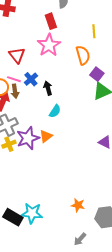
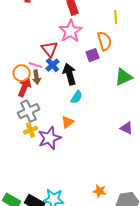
red triangle: (17, 55) -> (50, 49), moved
purple square: (97, 74) -> (93, 55), moved, turned 32
black arrow: (48, 88) -> (70, 74), size x1.5
purple star: (28, 138) -> (50, 138), moved

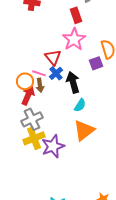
orange triangle: (68, 122) -> (84, 130), moved, size x1.6
yellow cross: (31, 130) -> (34, 138), size x1.5

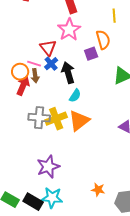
gray cross: (32, 119) -> (39, 118), moved, turned 30
yellow cross: (34, 138) -> (56, 119), moved
purple star: (53, 146) -> (48, 167), moved

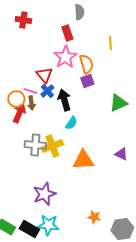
orange semicircle: (103, 40) -> (86, 64), moved
orange triangle: (79, 121) -> (83, 160), moved, turned 35

